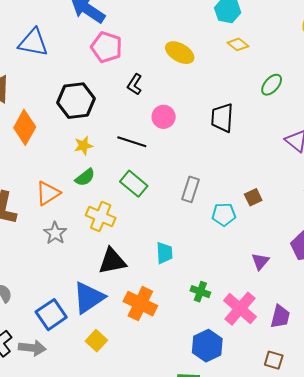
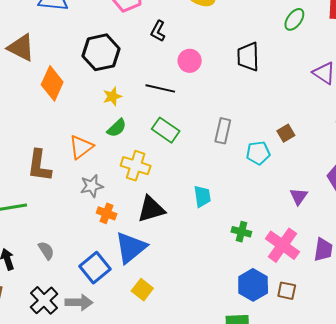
gray star: (55, 233) -> (92, 186), turned 30
orange cross: (140, 304) -> (107, 213), moved, size x0.6
brown square: (274, 360) -> (287, 291), moved

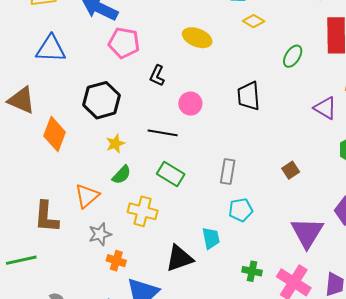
cyan pentagon: (258, 153) -> (241, 210), moved
purple triangle: (299, 196) -> (307, 233), size x1.8
black triangle: (151, 209) -> (179, 258), moved

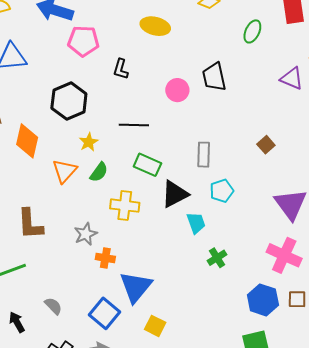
pink circle: (190, 104) -> (177, 90), moved
orange triangle: (87, 196) -> (65, 171), moved
black triangle: (179, 258) -> (175, 194), moved
green cross: (252, 271) -> (217, 258), moved, turned -36

